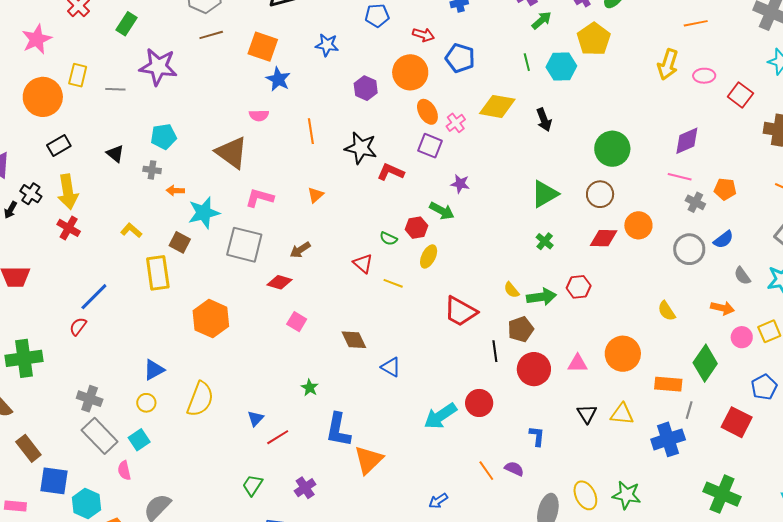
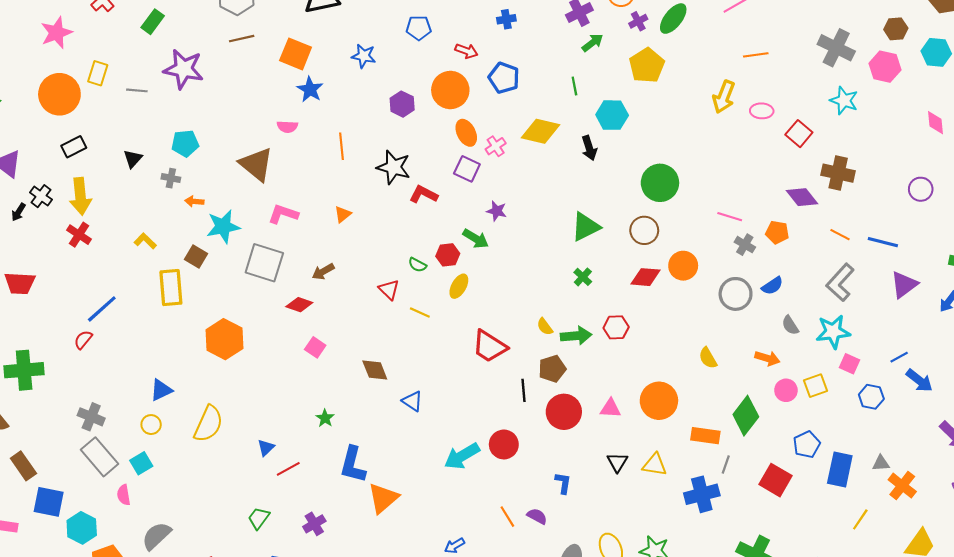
cyan hexagon: (561, 67) -> (612, 115), moved
purple diamond: (687, 141) -> (802, 197), moved, turned 72
black triangle: (115, 154) -> (133, 159), turned 30

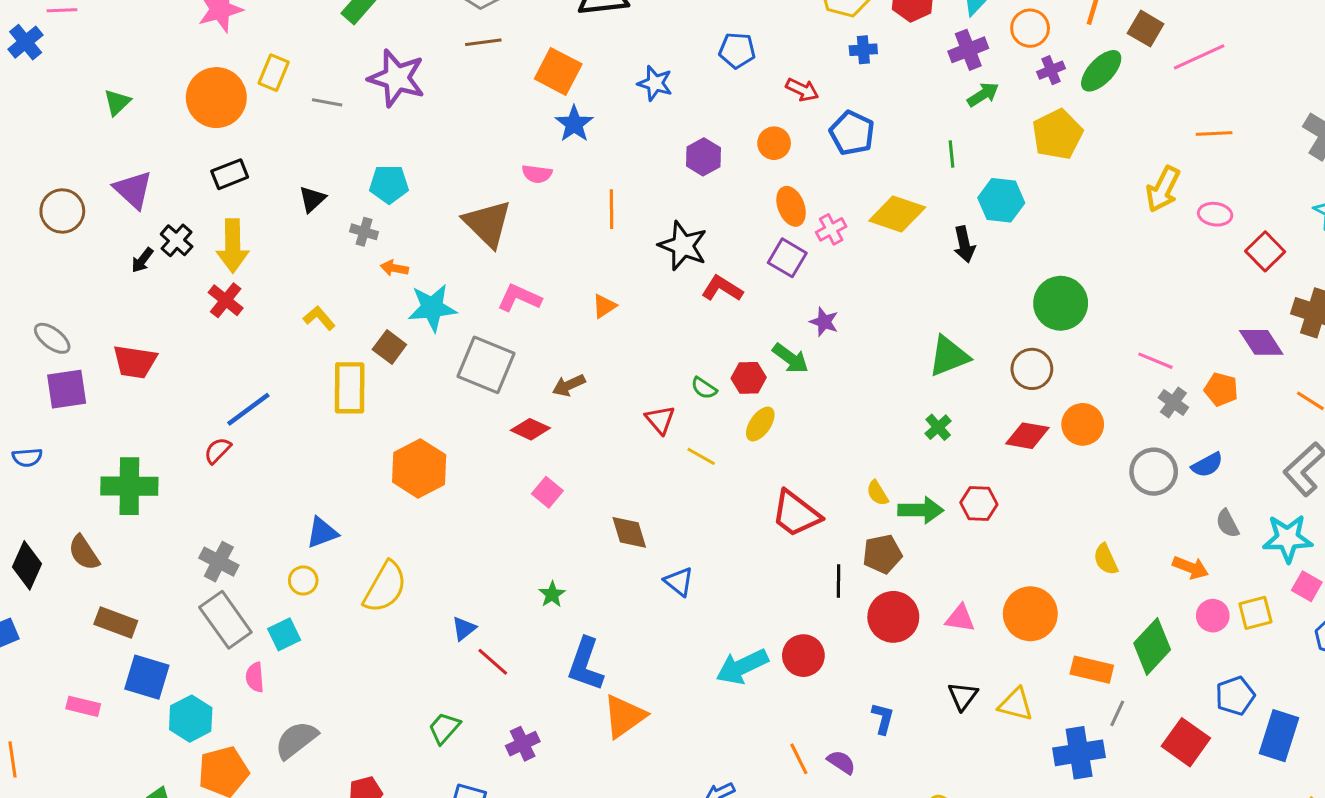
orange circle: (450, 90) -> (774, 143), size x0.6
brown rectangle: (23, 466) -> (116, 622), turned -40
red line: (288, 469) -> (493, 662), turned 65

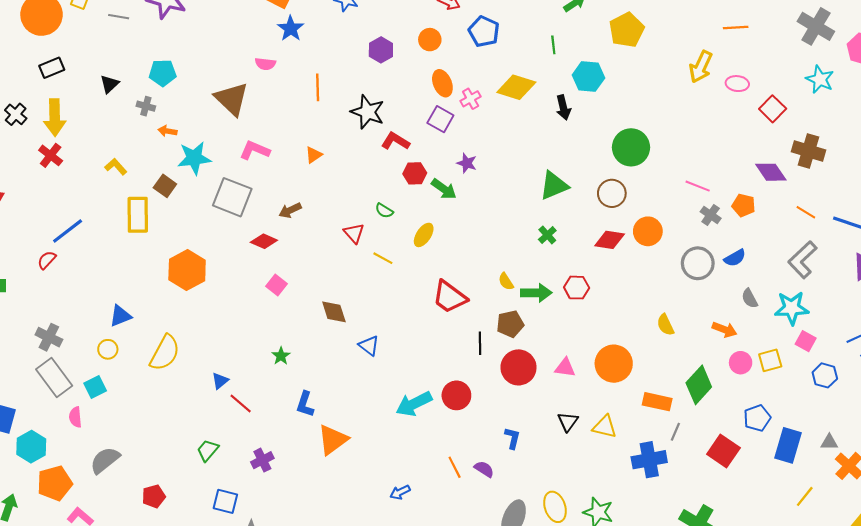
red hexagon: (749, 378) -> (415, 173), moved
blue L-shape: (585, 664) -> (305, 404), size x0.7

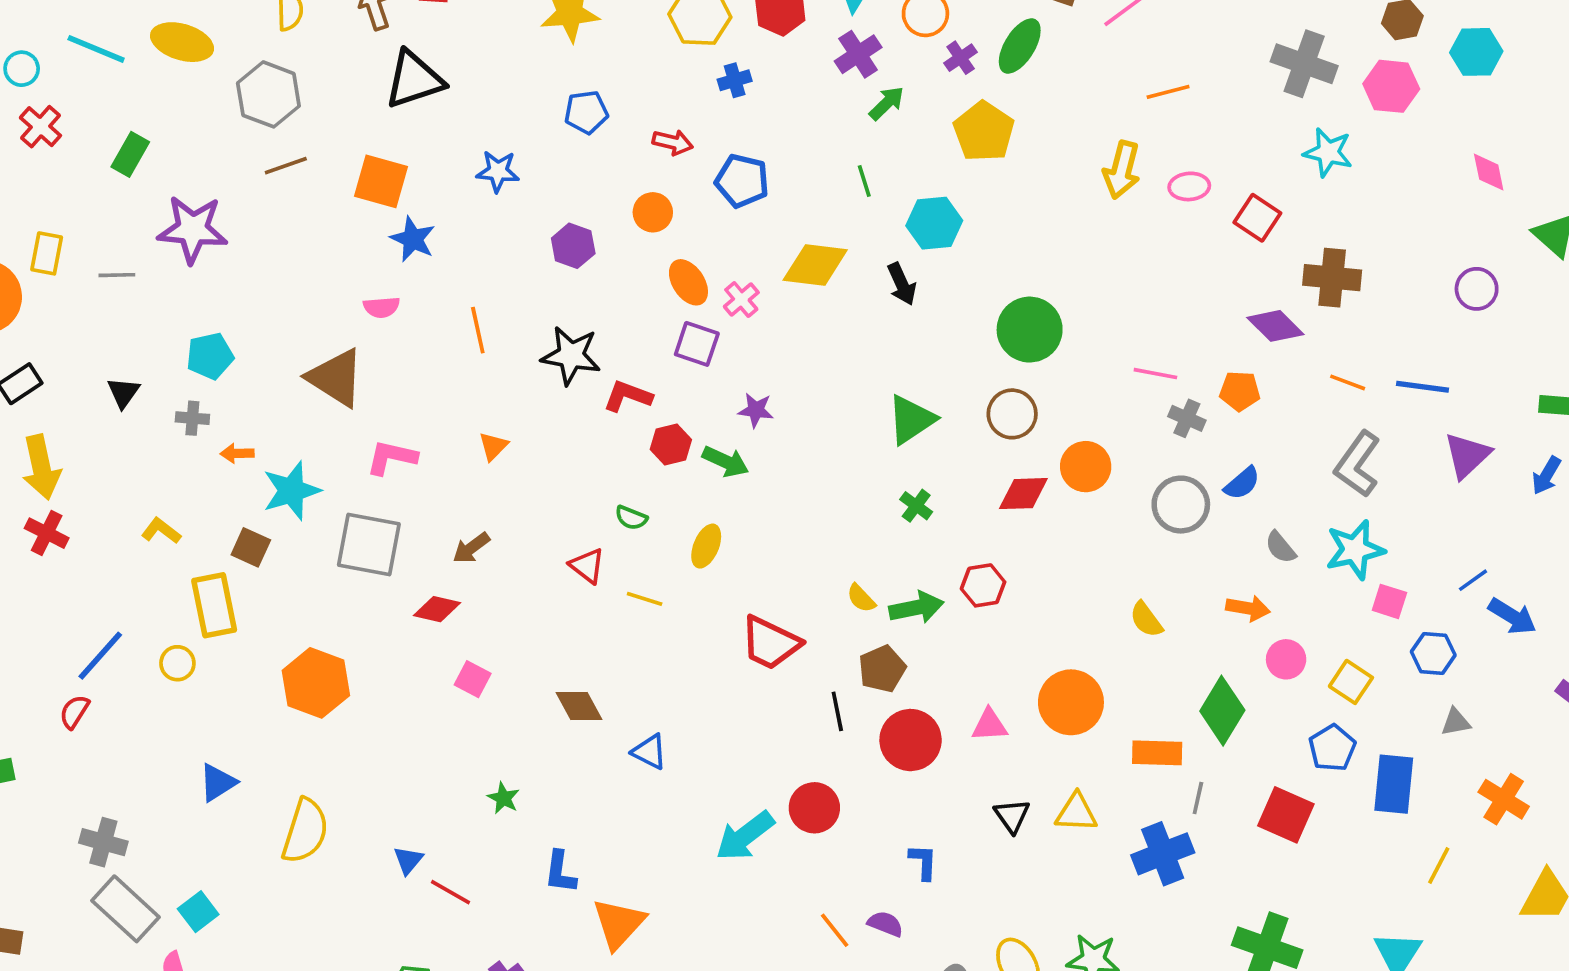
yellow circle: (108, 349) -> (177, 663), moved
yellow square: (770, 360) -> (1351, 682), moved, turned -30
gray triangle: (829, 442) -> (1456, 722), moved

